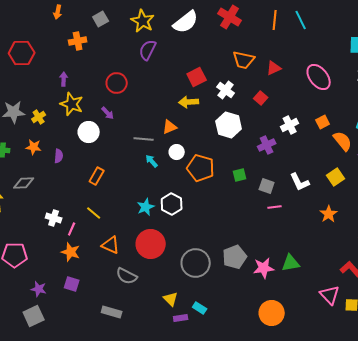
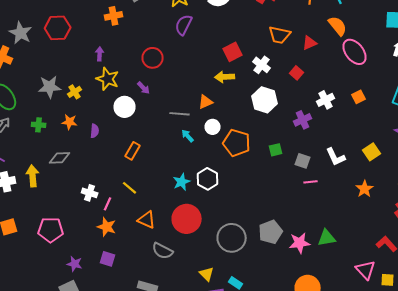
orange semicircle: (343, 141) -> (338, 26), moved

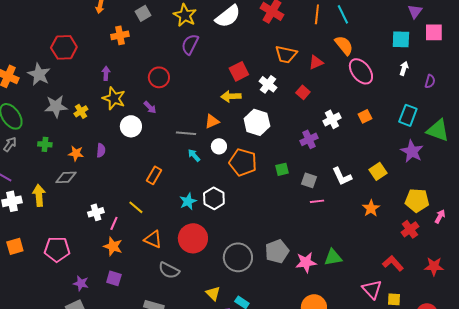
gray star: (21, 33) -> (39, 74), moved
white hexagon: (265, 100) -> (257, 122), moved
orange star: (70, 122) -> (76, 153), moved
orange rectangle: (133, 151) -> (154, 175), moved
white cross: (90, 193) -> (96, 212), turned -35

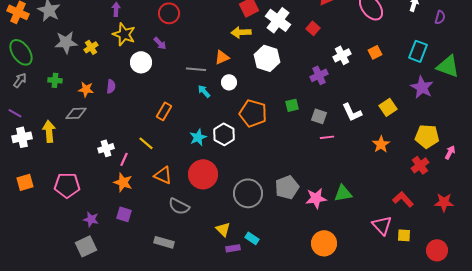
white cross: (268, 84) -> (278, 20), size x1.4
orange pentagon: (243, 162) -> (253, 113), moved

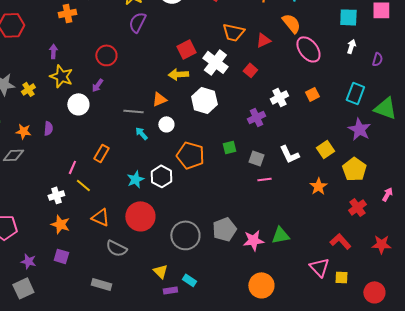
purple arrow: (160, 43) -> (97, 85), turned 80
yellow pentagon: (427, 136) -> (354, 169), moved, turned 30
white cross: (106, 148) -> (56, 195), moved
pink line: (124, 159) -> (72, 167), moved

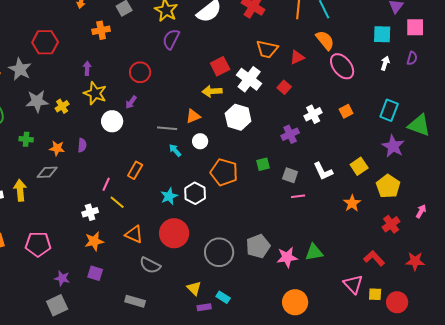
purple semicircle: (377, 59) -> (412, 58), moved
orange star: (60, 224) -> (94, 241), turned -30
red circle: (374, 292) -> (397, 302), moved

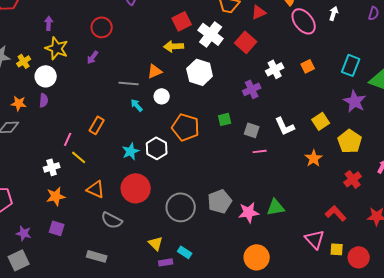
white arrow: (385, 63) -> (334, 13), moved
red square: (284, 87) -> (246, 42), size x1.5
white circle: (112, 121) -> (46, 76), moved

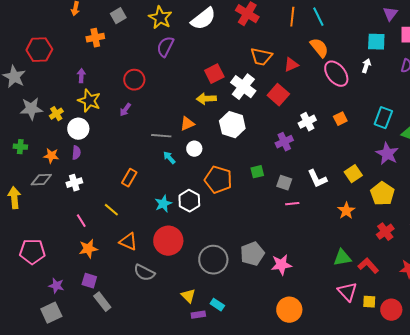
pink line: (68, 139) -> (81, 221), moved, turned -56
white cross: (52, 167) -> (74, 183), moved
green triangle: (276, 207) -> (342, 258), moved
gray rectangle: (97, 256) -> (102, 302), moved, turned 36

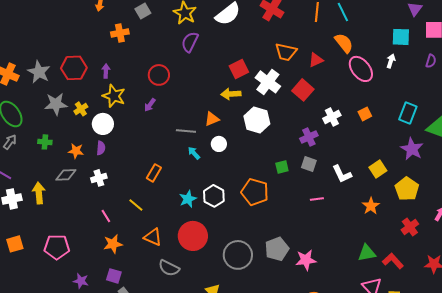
red hexagon: (39, 50) -> (74, 68), moved
orange pentagon: (218, 180) -> (255, 192), moved
gray square: (284, 183) -> (309, 164), moved

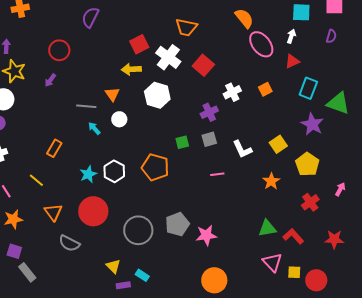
red triangle: (316, 60) -> (292, 61), moved
orange triangle: (212, 119) -> (112, 94), turned -42
gray square: (309, 164) -> (209, 139), turned -35
orange triangle: (153, 237) -> (53, 212), turned 30

